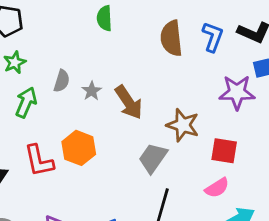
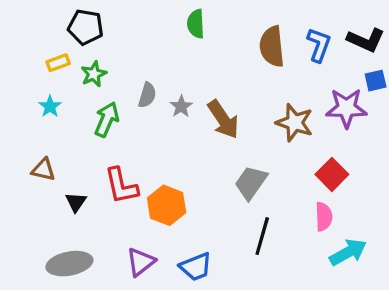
brown star: (183, 125) -> (295, 123), moved
orange hexagon: (79, 148) -> (167, 205), moved
red square: (224, 151) -> (332, 174), turned 36
pink semicircle: (217, 188) -> (324, 217), turned -60

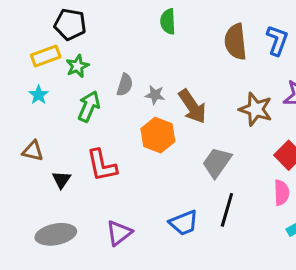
yellow rectangle: (58, 63) -> (46, 56), size x1.4
gray star: (181, 106) -> (155, 95), turned -30
orange hexagon: (167, 205) -> (158, 135), moved
blue trapezoid: (196, 267) -> (184, 223), moved

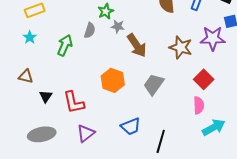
green star: (77, 66) -> (106, 11), moved
gray star: (155, 95) -> (118, 26), moved
orange hexagon: (158, 135) -> (113, 80), moved
red L-shape: (102, 165) -> (74, 102), moved
black line: (227, 210) -> (161, 141), moved

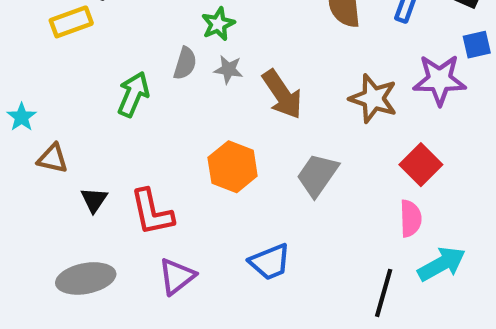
gray star: (118, 26) -> (228, 69), moved
cyan star: (30, 37) -> (22, 117), moved
black line: (161, 141) -> (384, 293), moved

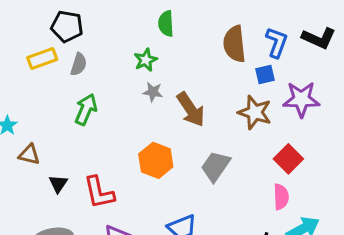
blue square: (477, 45) -> (265, 74), moved
gray semicircle: (185, 63) -> (79, 64), moved

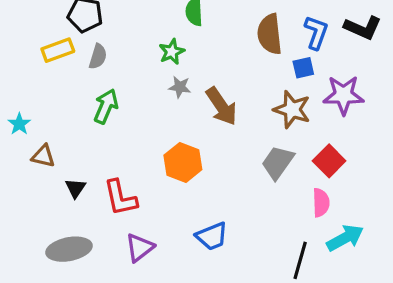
gray trapezoid: (215, 166) -> (278, 162), moved

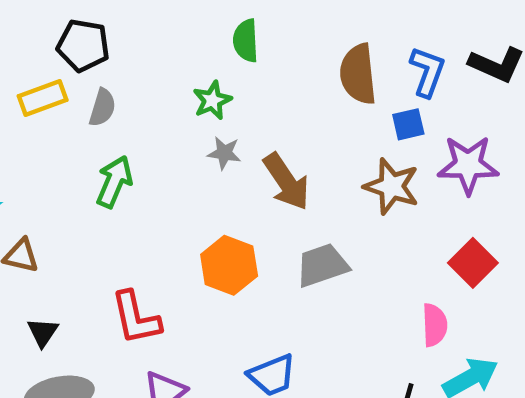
red square: (329, 161) -> (473, 263), moved
gray trapezoid: (278, 162) -> (322, 265), moved, turned 36
black triangle: (75, 188) -> (43, 332), moved

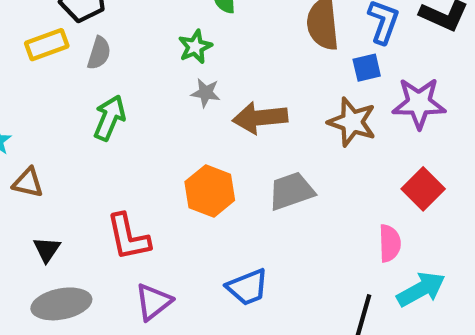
brown arrow: (286, 182) -> (260, 118), turned 118

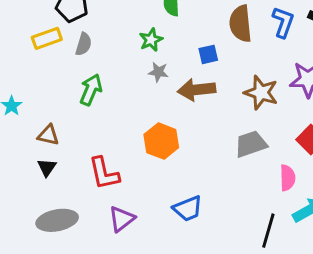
blue square: (367, 68) -> (208, 54), moved
brown triangle: (28, 183) -> (48, 135), moved
gray trapezoid: (291, 191) -> (251, 144), moved
black triangle: (47, 250) -> (47, 167), moved

